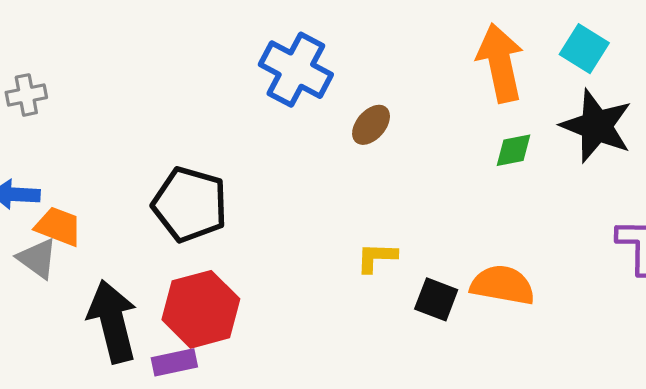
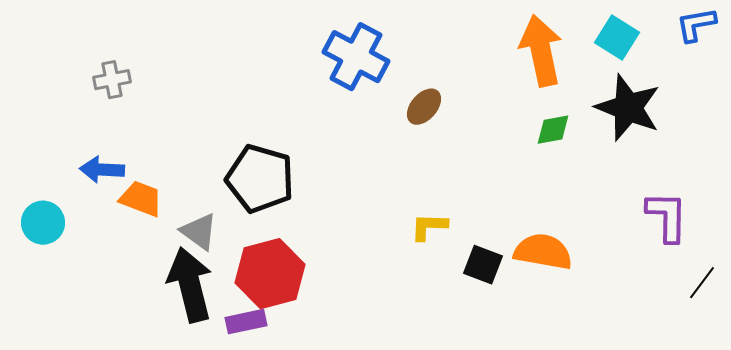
gray triangle: (37, 258) -> (199, 232), moved

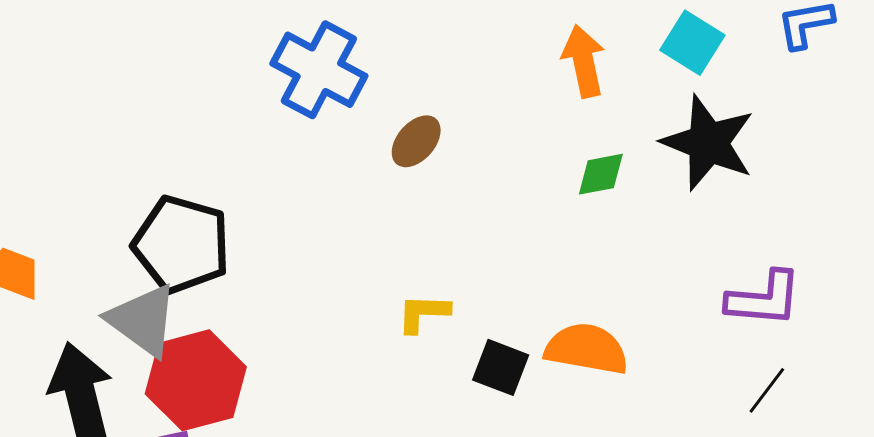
orange arrow: (541, 51) -> (584, 61), size x0.7
purple L-shape: (667, 217) -> (764, 299), turned 94
gray triangle: (199, 232) -> (143, 320), moved, size x1.4
black line: (702, 283) -> (767, 390), moved

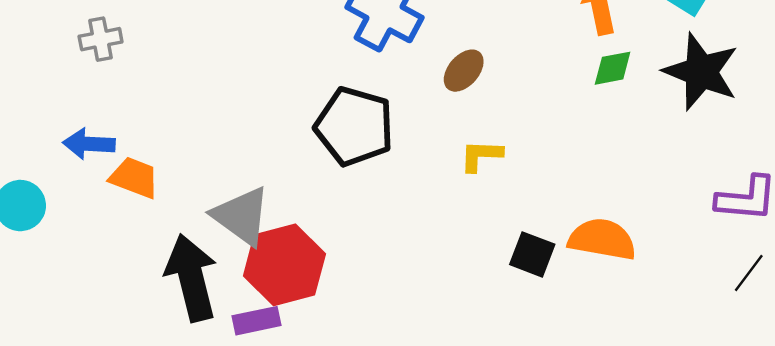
green diamond: (601, 174) -> (613, 68), moved
black pentagon: (181, 244) -> (354, 126), moved
yellow L-shape: (423, 313) -> (481, 155), moved

